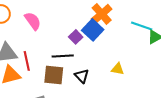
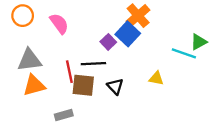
cyan line: (142, 26) -> (184, 53), moved
red line: (27, 61) -> (69, 72), moved

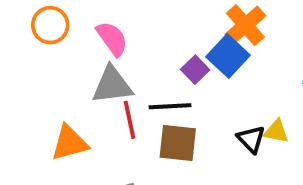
gray triangle: (29, 60) -> (112, 85), moved
brown square: (83, 85) -> (178, 143), moved
black triangle: (115, 86) -> (251, 139), moved

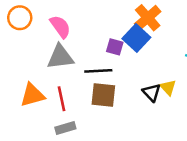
purple square: (195, 70) -> (115, 47), turned -30
red line: (129, 120) -> (62, 99), moved
yellow triangle: (276, 131) -> (168, 87), turned 36

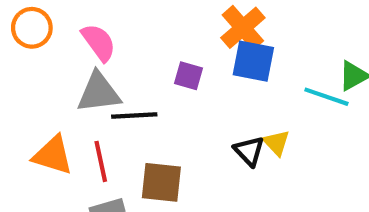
blue square: (136, 38) -> (253, 61), moved, turned -32
black line: (98, 71) -> (134, 116), moved
orange triangle: (32, 95) -> (53, 155), turned 32
brown square: (103, 95) -> (161, 182), moved

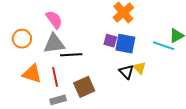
orange circle: (32, 28) -> (22, 39), moved
blue square: (253, 61) -> (125, 44), moved
purple square: (189, 76) -> (110, 41), moved
brown square: (161, 182) -> (84, 87), turned -30

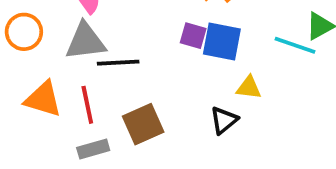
yellow triangle: (139, 68) -> (249, 88), turned -40
black triangle: (126, 72) -> (224, 120), moved, turned 35

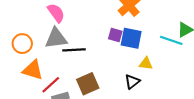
orange circle: (24, 32) -> (22, 44), moved
red line: (87, 105) -> (51, 85), moved, turned 60

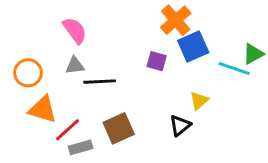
gray triangle: (56, 38) -> (75, 66), size x0.6
blue square: (131, 38) -> (193, 46), moved, turned -35
yellow triangle: (146, 64) -> (199, 101), turned -48

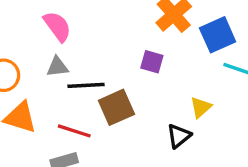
blue square: (193, 46) -> (218, 35), moved
brown square: (119, 128) -> (116, 107), moved
red line: (67, 130) -> (74, 131), moved, turned 60

